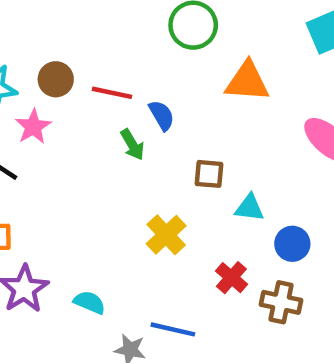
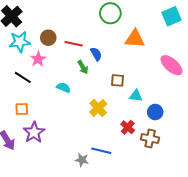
cyan semicircle: (90, 302) -> (64, 88), moved

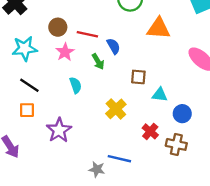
cyan star: (20, 42) -> (25, 48), moved
pink star: (38, 59) -> (65, 52), moved
black line: (23, 77) -> (29, 85), moved
cyan semicircle: (64, 88) -> (76, 85), turned 48
purple star: (34, 132) -> (59, 130), moved

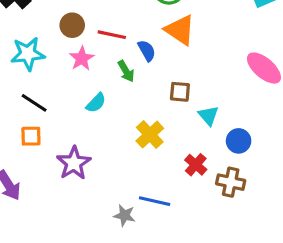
orange triangle: (159, 28) -> (180, 30), moved, turned 30
cyan semicircle: (76, 85) -> (96, 103), turned 63
cyan triangle: (160, 95) -> (208, 116), turned 42

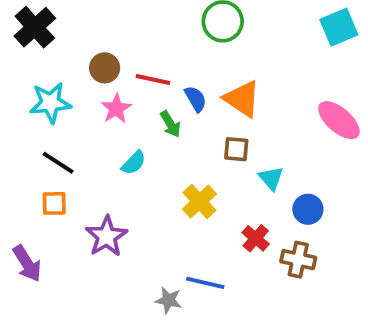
orange triangle: (180, 30) -> (242, 99), moved

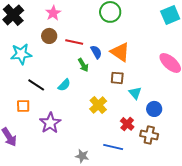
pink star: (116, 109) -> (53, 13), moved
black line: (58, 163) -> (36, 85), moved
blue line: (205, 283) -> (113, 147), moved

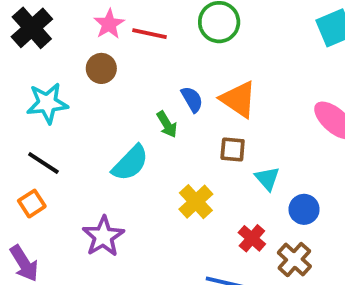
red line: (74, 42) -> (150, 34), moved
black line: (36, 85) -> (43, 163), moved
cyan semicircle: (64, 85) -> (130, 163), size x1.5
orange square: (23, 106) -> (32, 204), moved, turned -32
brown cross: (149, 135) -> (294, 260), turned 30

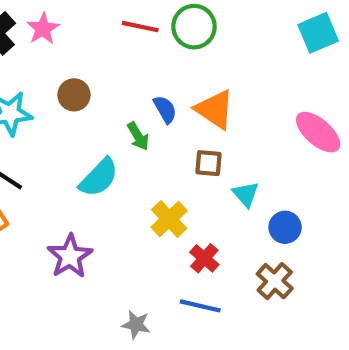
pink star: (109, 24) -> (43, 29), moved
red line: (150, 34) -> (140, 27), moved
brown circle: (101, 68) -> (74, 95), moved
red cross: (252, 238) -> (204, 258), moved

